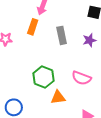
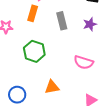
green hexagon: (44, 77) -> (34, 51), moved
orange triangle: (58, 97) -> (52, 87), moved

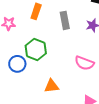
blue circle: (17, 95) -> (17, 64), moved

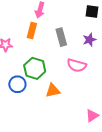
pink semicircle: (84, 63) -> (77, 65), moved
orange triangle: (52, 86) -> (53, 91), moved

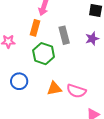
pink semicircle: (77, 65) -> (76, 91), moved
green hexagon: (35, 68) -> (44, 54), moved

